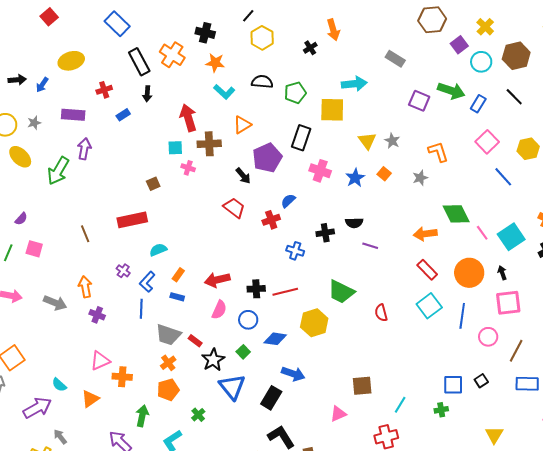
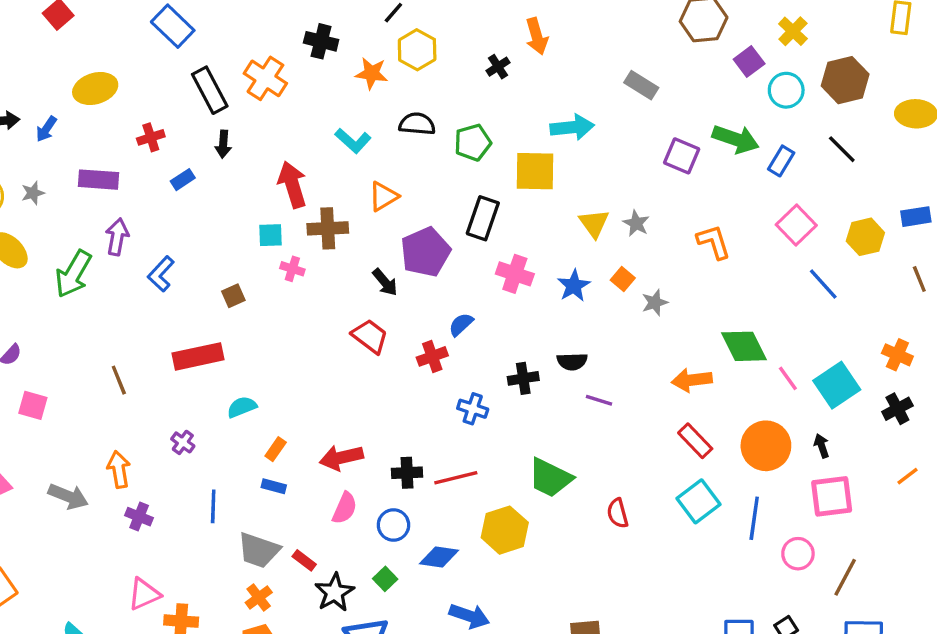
orange star: (215, 63) -> (372, 73), moved
gray star: (420, 178) -> (655, 303), moved
blue L-shape: (147, 282) -> (161, 274), moved

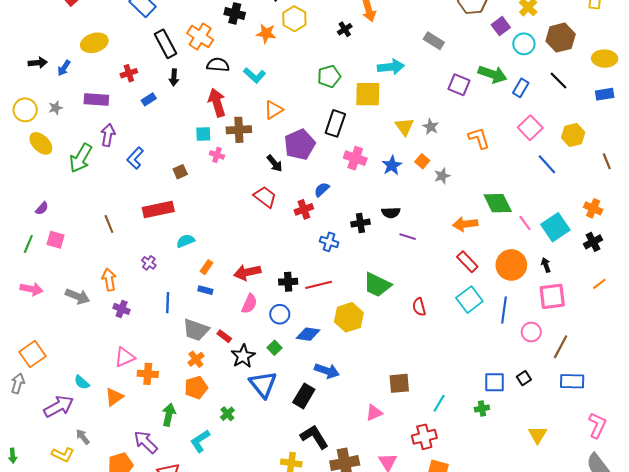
black semicircle: (417, 124) -> (218, 65), moved
blue rectangle: (916, 217) -> (605, 94), moved

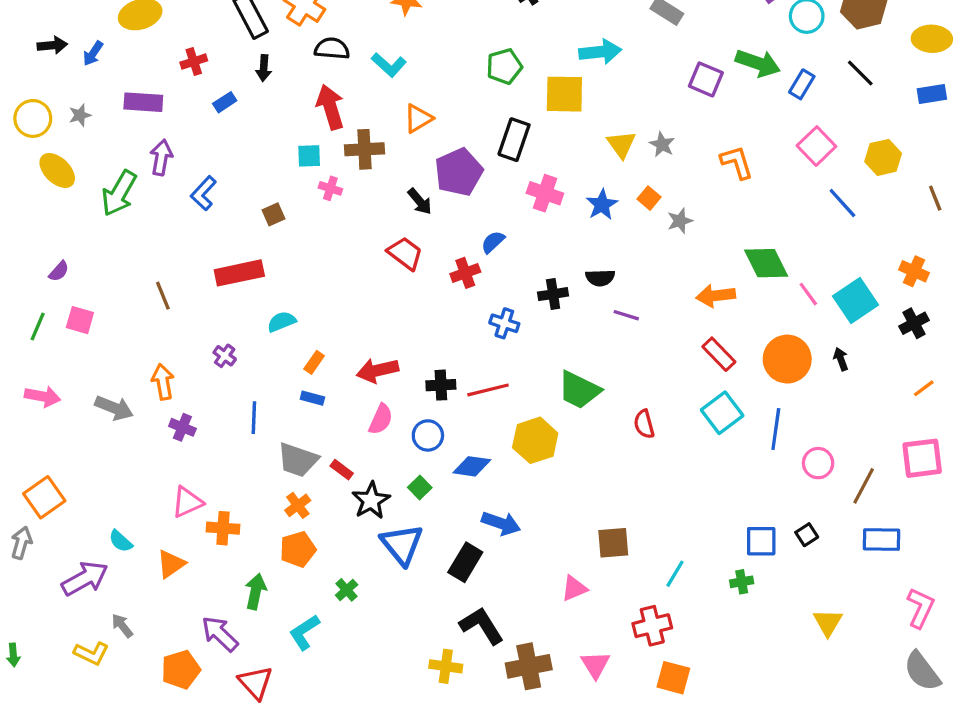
pink square: (552, 296) -> (922, 458), moved

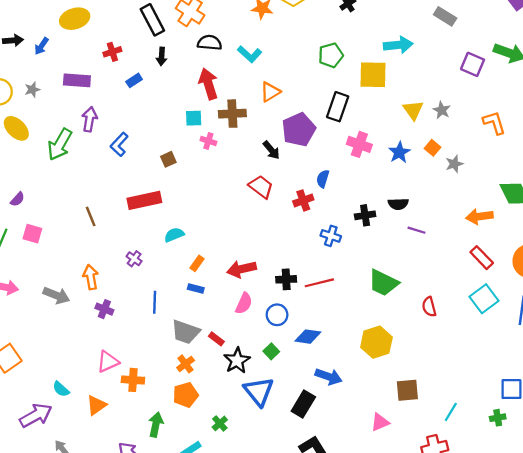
blue semicircle: (493, 242) -> (323, 179), turned -30
yellow hexagon: (535, 440) -> (376, 342), moved

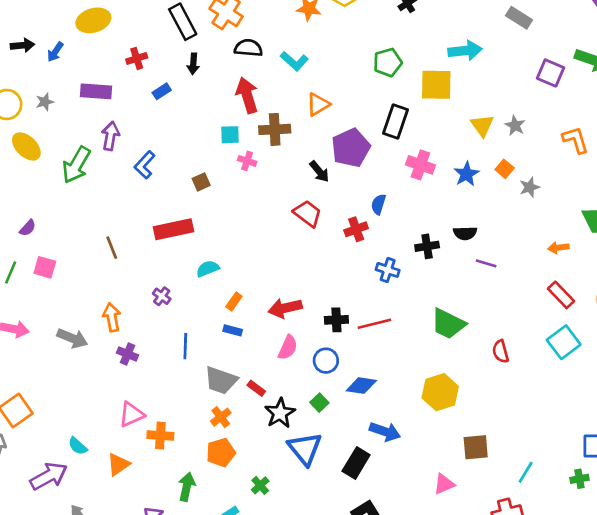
orange arrow: (479, 216) -> (558, 248), size x0.7

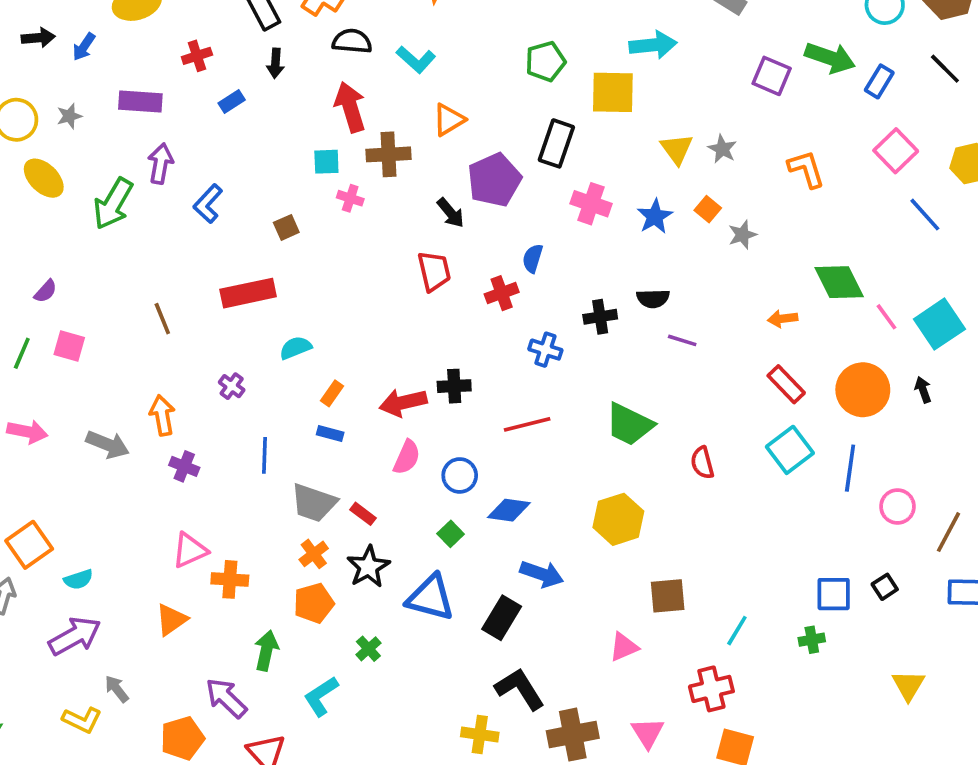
red trapezoid: (307, 213) -> (434, 271), turned 40
black cross: (336, 320) -> (454, 386), moved
black star: (280, 413) -> (368, 567), moved
cyan semicircle: (78, 446) -> (78, 579), moved, turned -60
blue triangle: (305, 449) -> (430, 598), turned -36

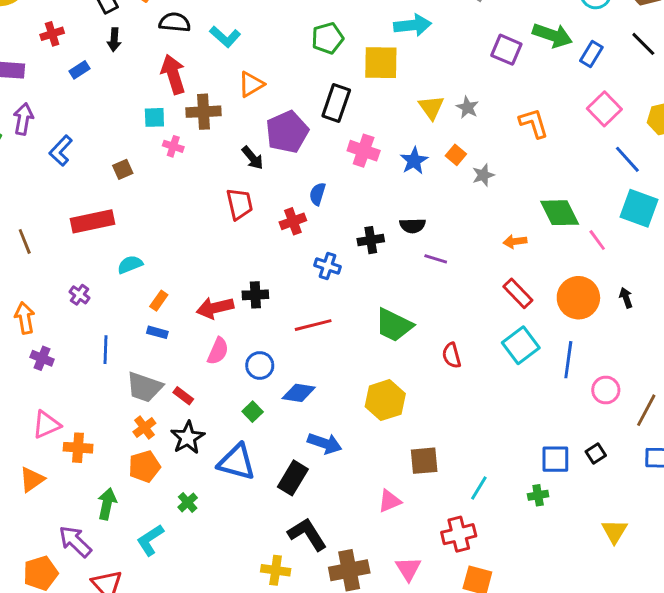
cyan square: (939, 324) -> (639, 208), moved, turned -36

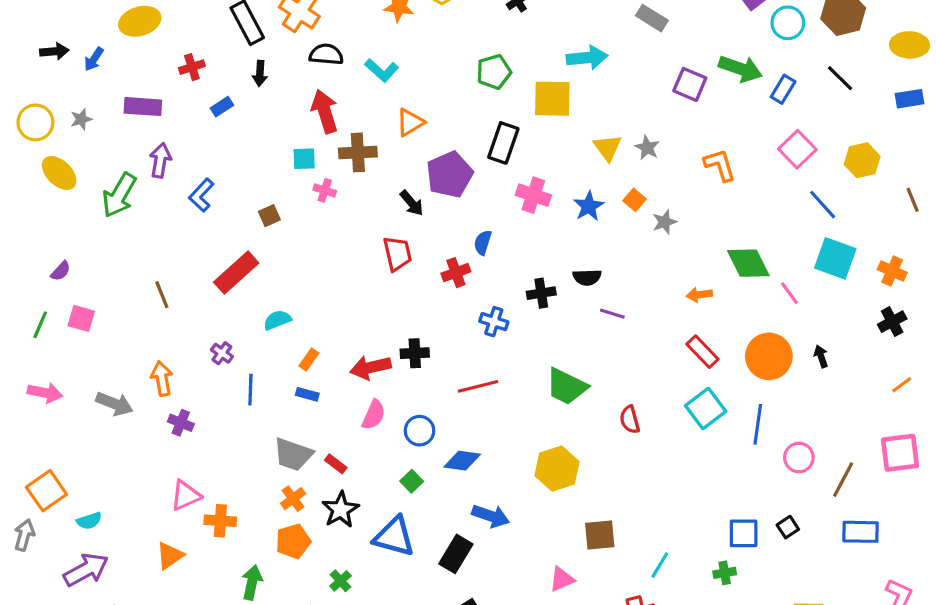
red rectangle: (92, 221) -> (236, 273), turned -30
blue line: (105, 350) -> (250, 390), moved

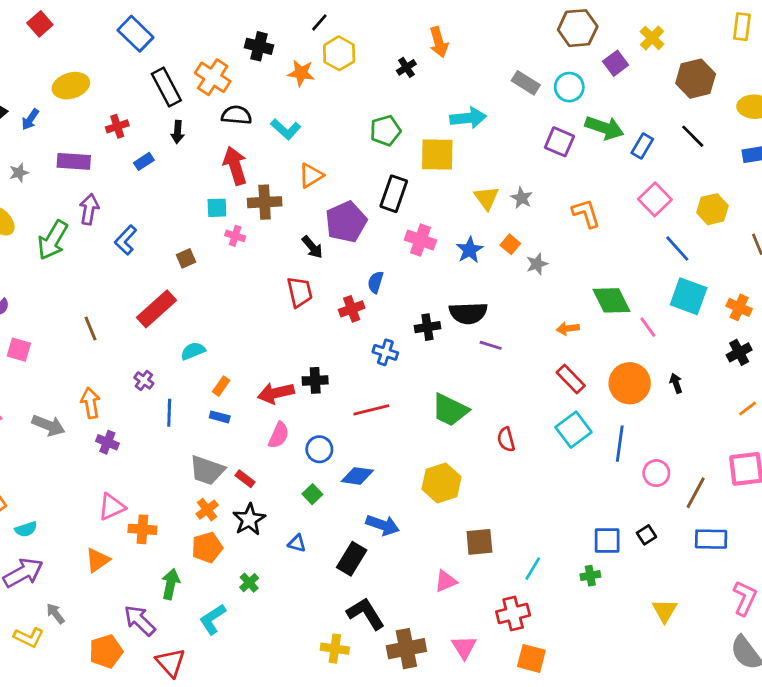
cyan circle: (788, 23) -> (569, 87), moved
black semicircle: (587, 277) -> (468, 313), size x1.5
blue triangle: (394, 537) -> (297, 543), size x0.5

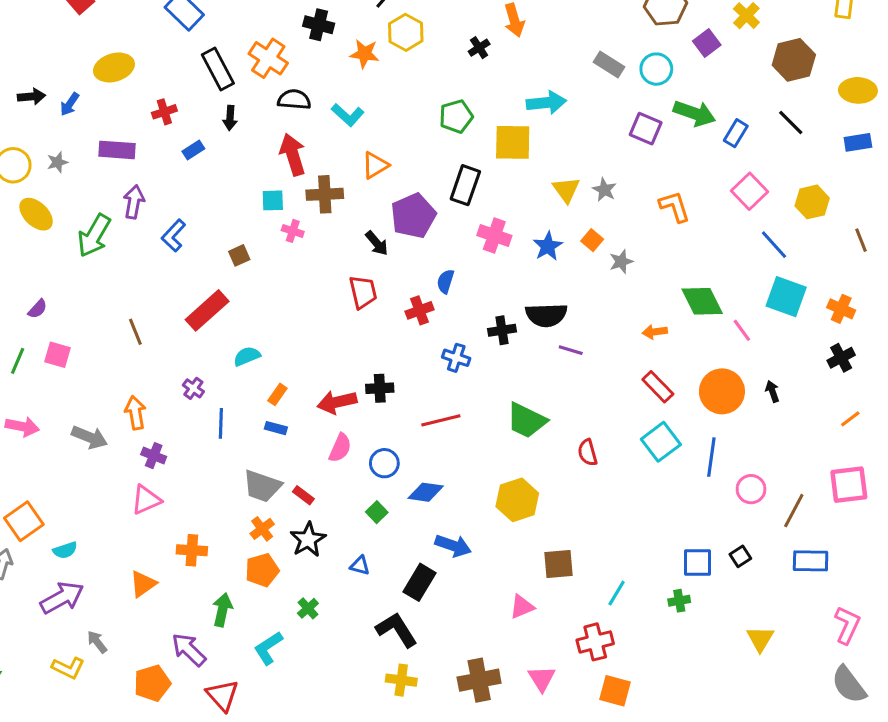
pink triangle: (112, 507) -> (146, 500), moved
black L-shape: (366, 613) -> (397, 630), moved

